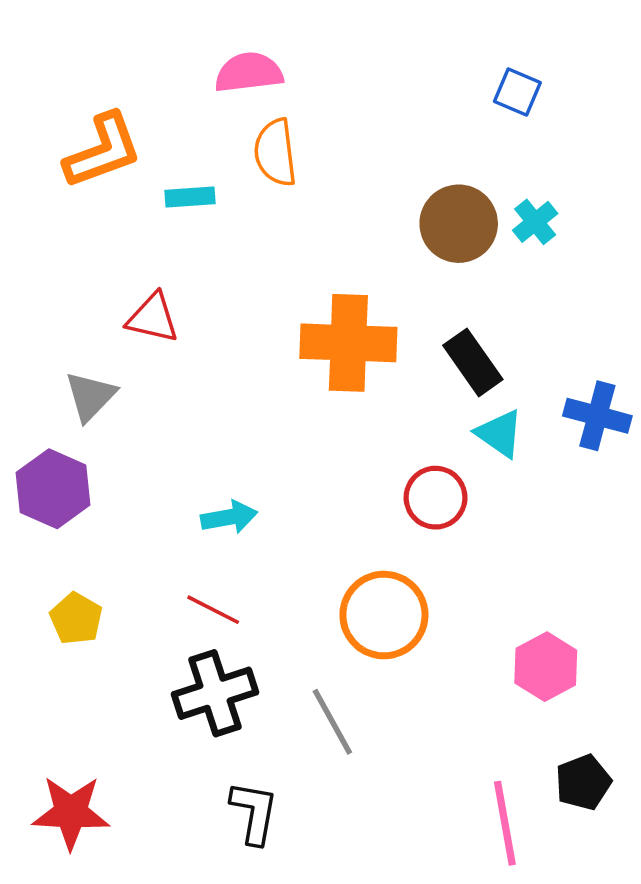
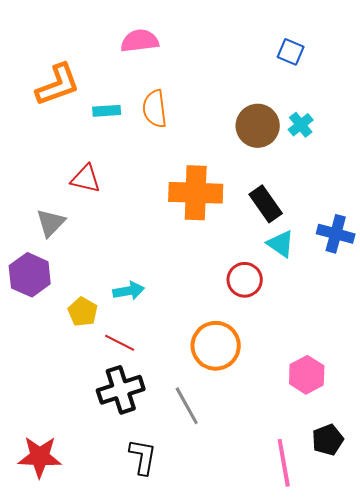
orange semicircle: (275, 153) -> (155, 109), moved
yellow pentagon: (76, 619) -> (83, 312), moved

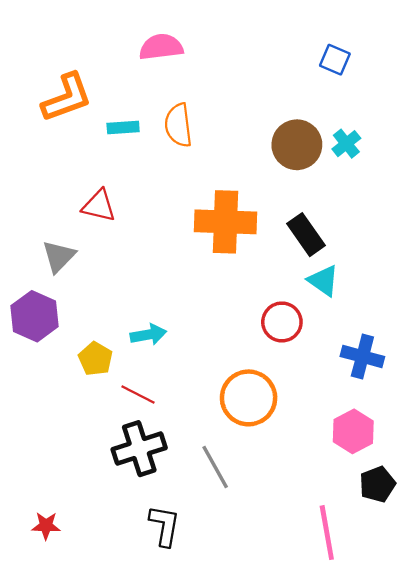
blue cross: (336, 234) -> (362, 357), moved
black pentagon: (328, 440) -> (377, 484), moved
red star: (40, 457) -> (46, 526), size x0.6

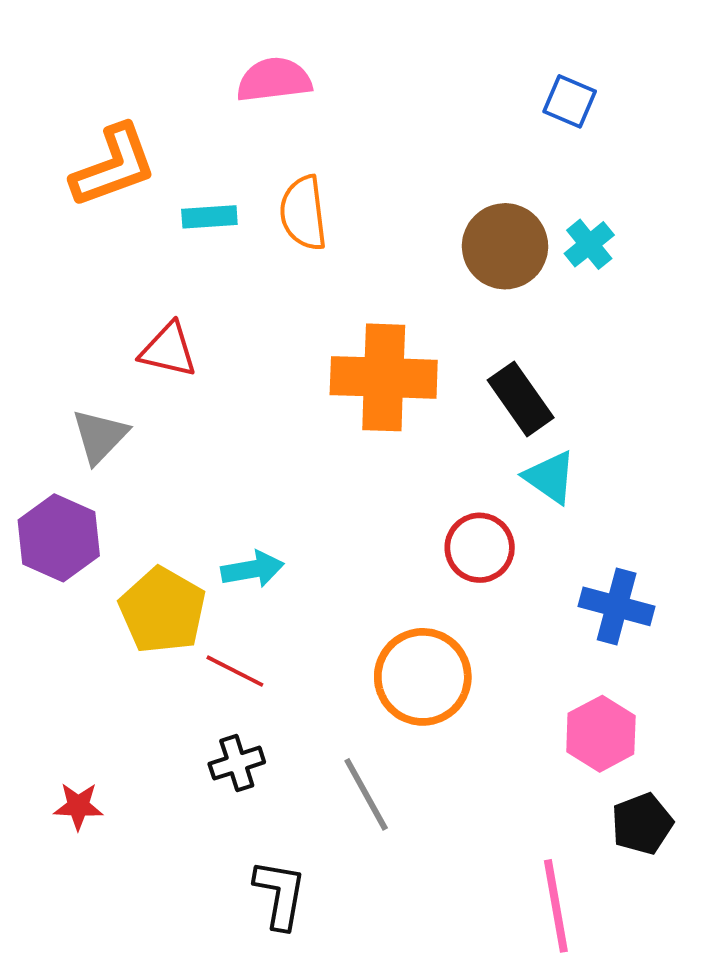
yellow pentagon: (95, 359) -> (162, 610), size x1.5
black cross: (139, 449) -> (237, 763), size x0.6
red star: (46, 526) -> (78, 806), moved

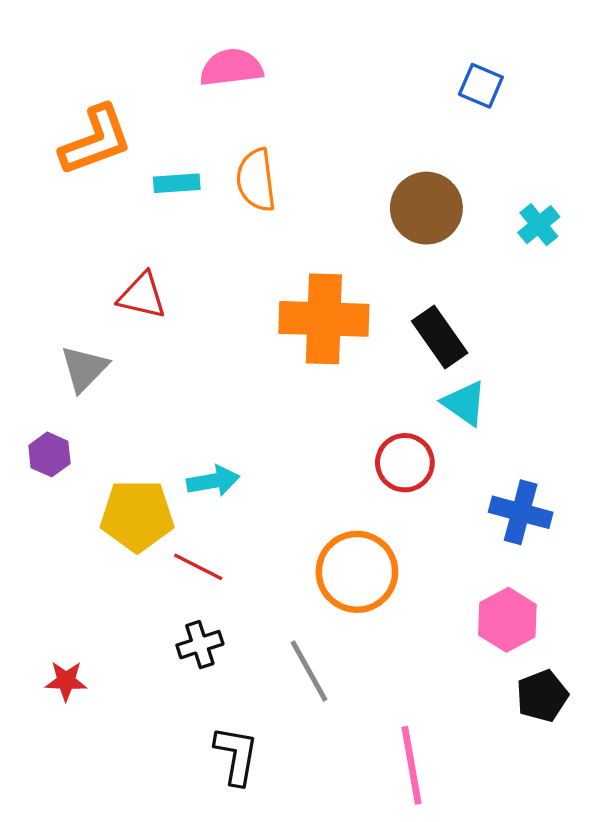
cyan cross: (589, 244) -> (539, 225), moved
purple hexagon: (59, 538) -> (49, 454), size x0.6
yellow pentagon: (162, 610) -> (137, 516), turned -30
pink line: (556, 906) -> (412, 765), moved

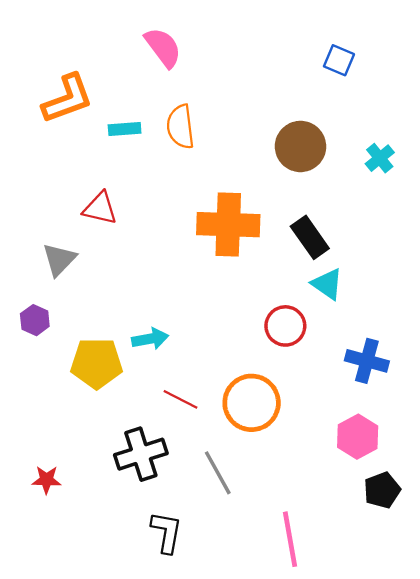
pink semicircle: (231, 68) -> (163, 47), turned 60
red line: (198, 567) -> (180, 399), moved
black cross: (200, 645) -> (141, 454), size x1.6

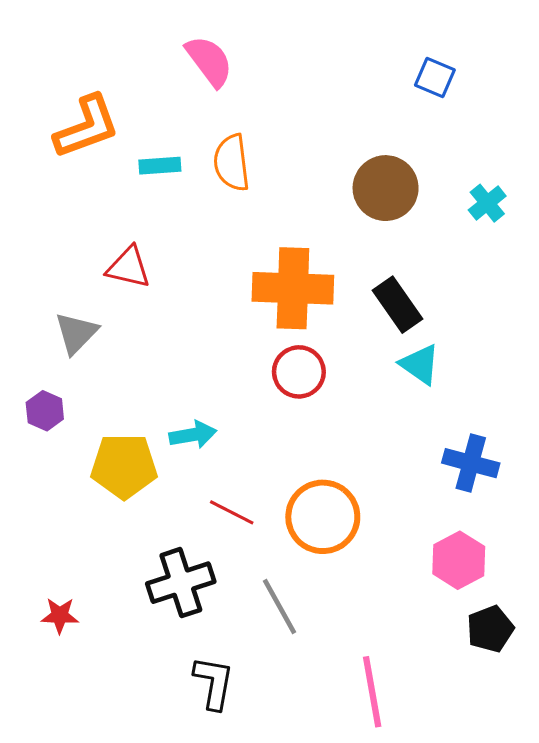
red circle: (285, 326) -> (299, 372), moved

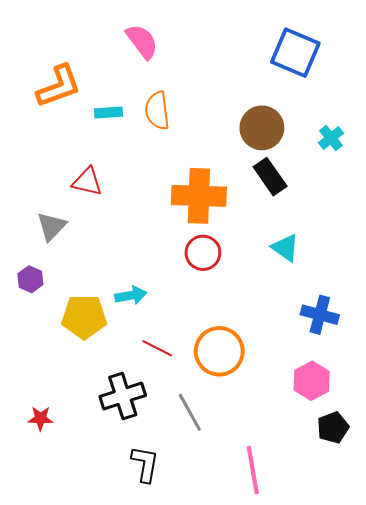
blue square: (435, 78) -> (295, 53), size x1.8
black rectangle: (398, 305) -> (270, 177), moved

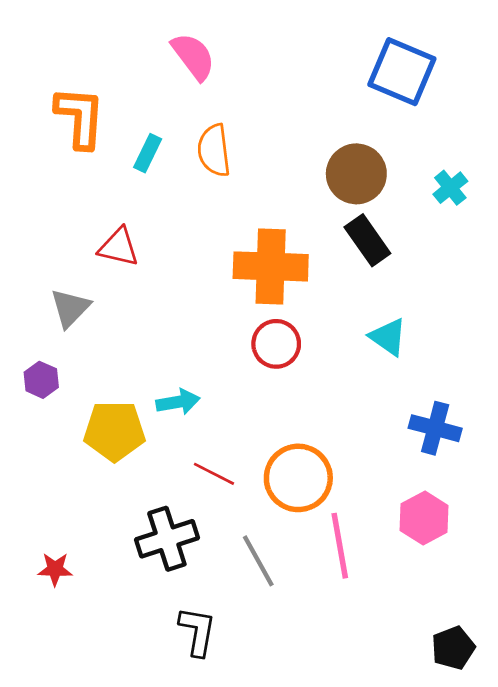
orange L-shape: (59, 86) -> (80, 117), turned -66
cyan rectangle: (109, 113) -> (148, 153), turned -60
black pentagon: (333, 427) -> (453, 648), moved
pink line: (253, 470) -> (340, 546), moved

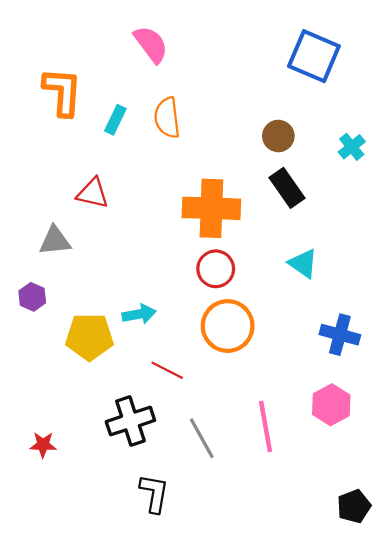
brown circle: (356, 174) -> (278, 136), size x0.7
gray triangle: (70, 308) -> (55, 241), turned 40
orange circle: (298, 478) -> (228, 326), moved

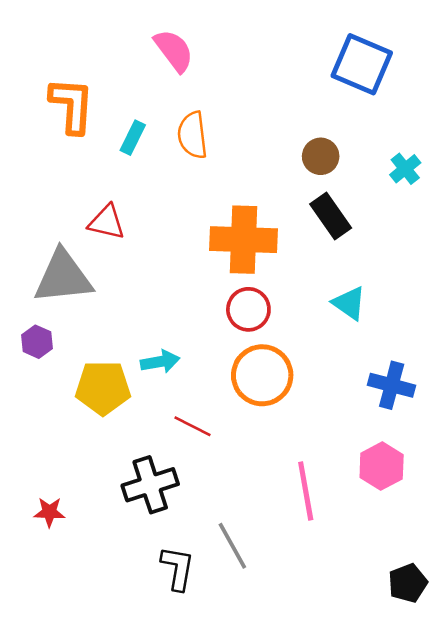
gray triangle: (55, 241) -> (63, 277), size x1.6
gray line: (202, 438) -> (232, 546), moved

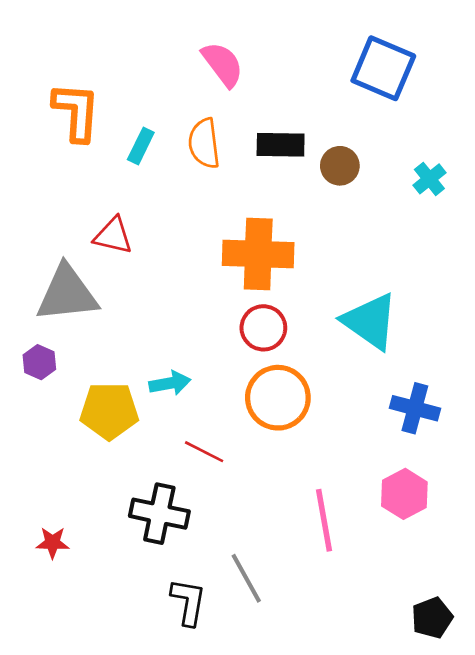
pink semicircle: (174, 51) -> (223, 64), moved
black rectangle: (331, 216) -> (281, 145), moved, turned -54
cyan triangle: (349, 303) -> (370, 321), size x1.6
black cross: (150, 485) -> (159, 514), turned 30

